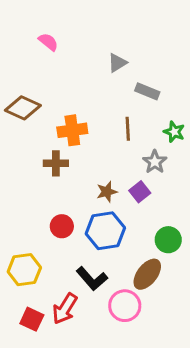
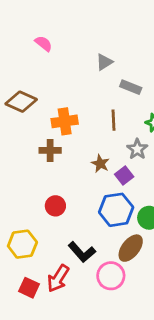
brown star: (107, 192) -> (100, 164), moved, turned -30
blue hexagon: (105, 231) -> (116, 210), moved

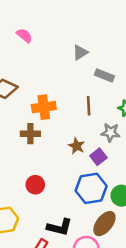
gray star: (137, 149) -> (111, 133), turned -30
black L-shape: (82, 252) -> (60, 227), turned -35

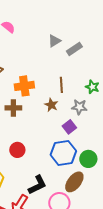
gray rectangle: (104, 75) -> (74, 49), moved, turned -56
brown star: (77, 146) -> (51, 105), moved
black L-shape: (60, 227) -> (37, 185), turned -40

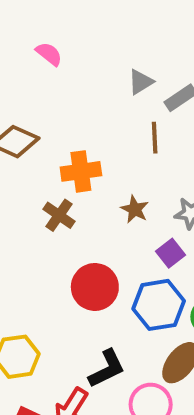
brown line: (61, 85) -> (155, 138), moved
brown cross: (13, 108) -> (59, 215), turned 35
red circle: (17, 150) -> (95, 287), moved, size x1.5

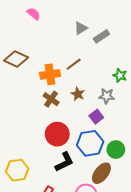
brown line: (155, 138) -> (74, 64), moved, turned 56
brown cross: (59, 215) -> (51, 99), moved
black L-shape: (107, 369) -> (64, 162), moved

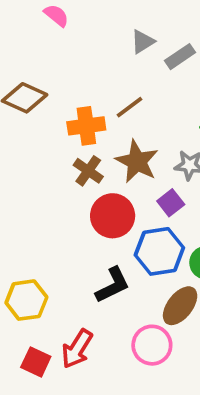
brown star: (78, 94) -> (137, 161), size x1.6
red circle: (57, 134) -> (113, 216), moved

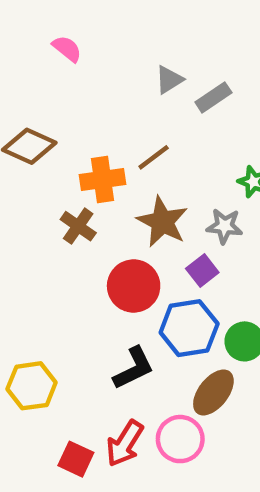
brown cross: (88, 171) -> (78, 226), moved
red arrow: (77, 349) -> (125, 443), moved
red square: (36, 362) -> (76, 459), moved

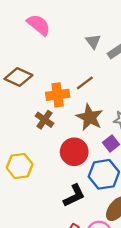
pink semicircle: (67, 49) -> (39, 25), size x1.5
gray triangle: (169, 80) -> (93, 41), turned -35
yellow hexagon: (32, 386) -> (20, 166), moved

